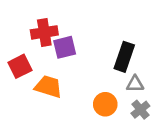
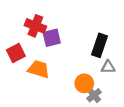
red cross: (44, 32) -> (35, 26), turned 30
gray cross: (140, 110) -> (94, 95), moved

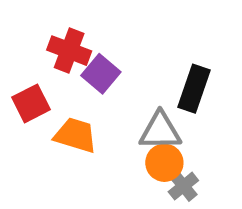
purple square: (52, 38) -> (101, 74), turned -36
gray triangle: (108, 67) -> (160, 131), moved, size x1.5

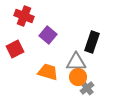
red cross: (69, 51) -> (24, 16), moved
orange trapezoid: (75, 135) -> (48, 72), moved

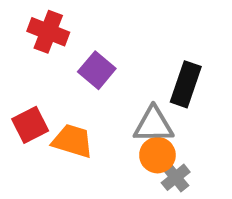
red square: (15, 49) -> (30, 125), moved
orange trapezoid: (48, 72) -> (73, 141), moved

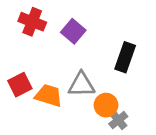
purple square: (97, 70) -> (73, 31), moved
gray triangle: (153, 125) -> (81, 85), moved

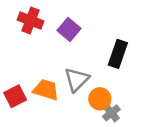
red square: (20, 85) -> (15, 96), moved
gray triangle: (81, 85) -> (77, 80), turned -44

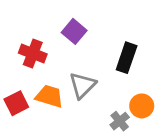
red cross: (31, 21) -> (33, 54), moved
orange circle: (100, 99) -> (142, 106), moved

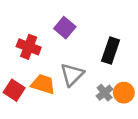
red square: (16, 103) -> (14, 90), turned -30
gray cross: (120, 121) -> (105, 93), moved

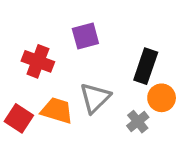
purple square: (65, 28) -> (85, 36), turned 35
orange circle: (124, 93) -> (162, 98), moved

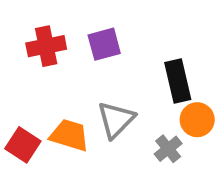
red cross: (38, 61) -> (46, 46), moved, turned -32
black rectangle: (146, 66) -> (178, 81), turned -32

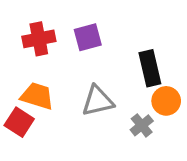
gray triangle: (116, 120) -> (98, 101), turned 32
orange trapezoid: (69, 135) -> (37, 96), moved

